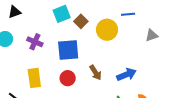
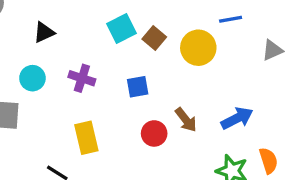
blue square: (68, 50) -> (138, 87), size x0.6
red circle: (68, 78) -> (154, 133), moved

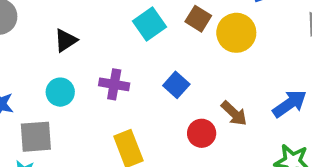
brown square: (154, 38) -> (198, 19), moved
blue square: (138, 87) -> (176, 85), turned -30

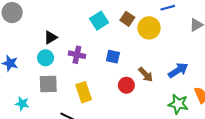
black triangle: (66, 40) -> (51, 37), moved
blue square: (176, 85) -> (113, 57), turned -32
gray square: (36, 137) -> (48, 84), moved

